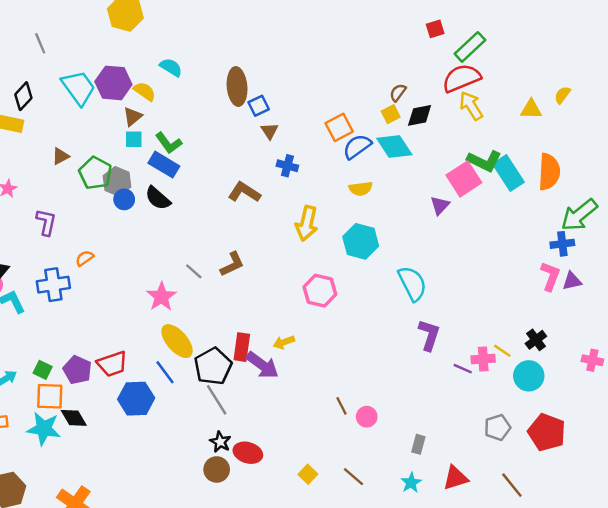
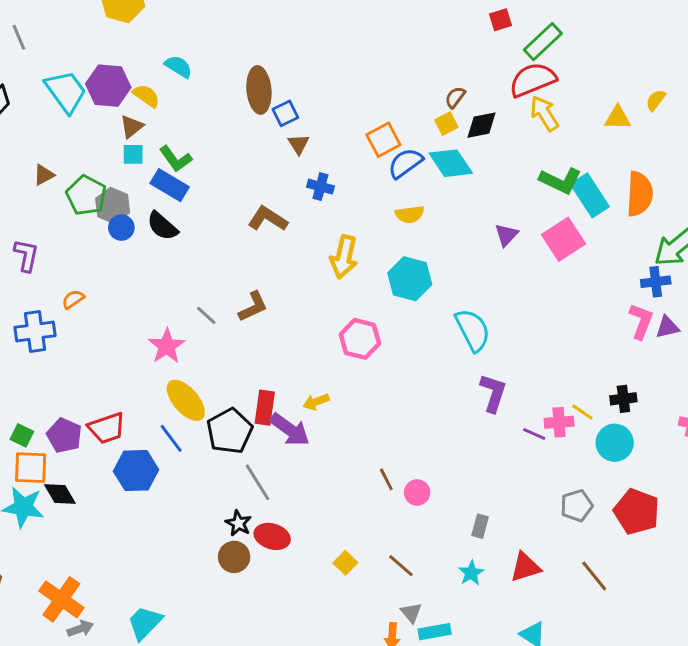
pink square: (464, 179) -> (563, 239), moved
black cross: (536, 340) -> (623, 399), turned 30
gray line: (217, 400) -> (258, 482), moved

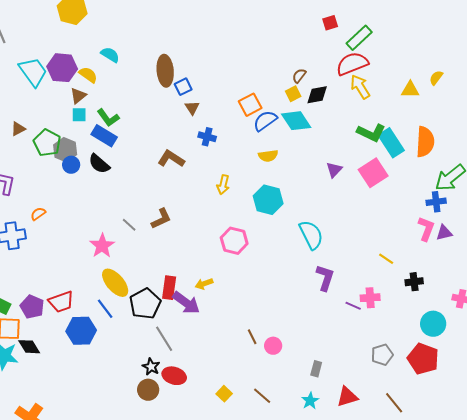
yellow arrow: (344, 257) -> (223, 185), size x0.7
yellow line: (582, 412) -> (386, 259), moved
cyan circle: (615, 443) -> (433, 324), moved

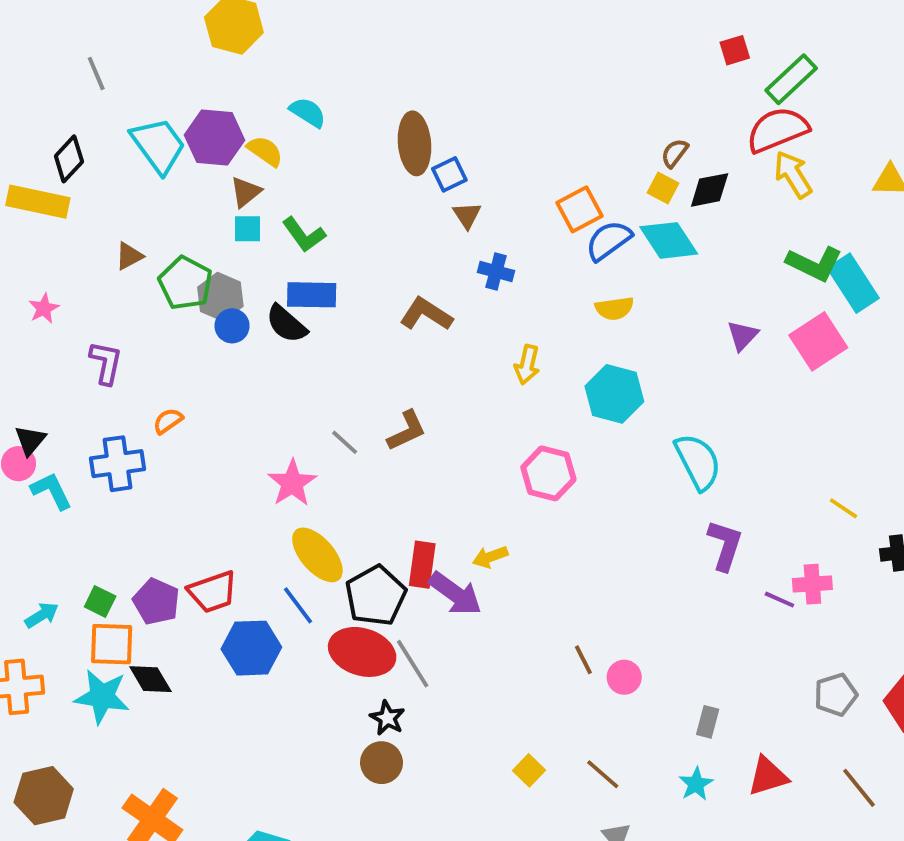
yellow square: (293, 94) -> (663, 188), turned -35
blue rectangle: (104, 136) -> (312, 295), moved, turned -30
red ellipse: (174, 376) -> (362, 652), moved, size x1.4

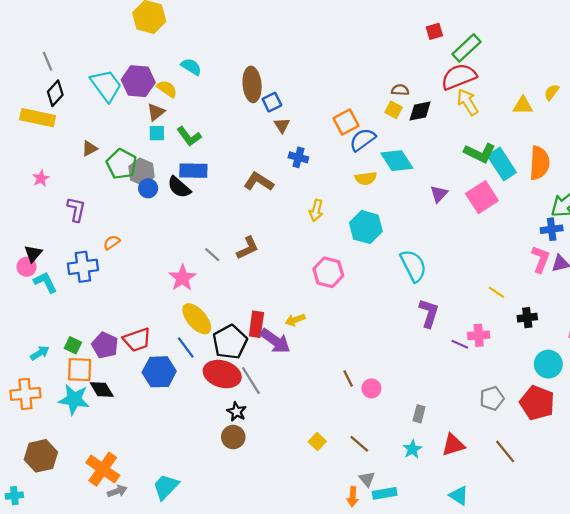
gray line: (96, 73) -> (48, 61), moved
brown semicircle: (675, 153) -> (400, 90), turned 56
cyan diamond: (669, 240) -> (397, 161), moved

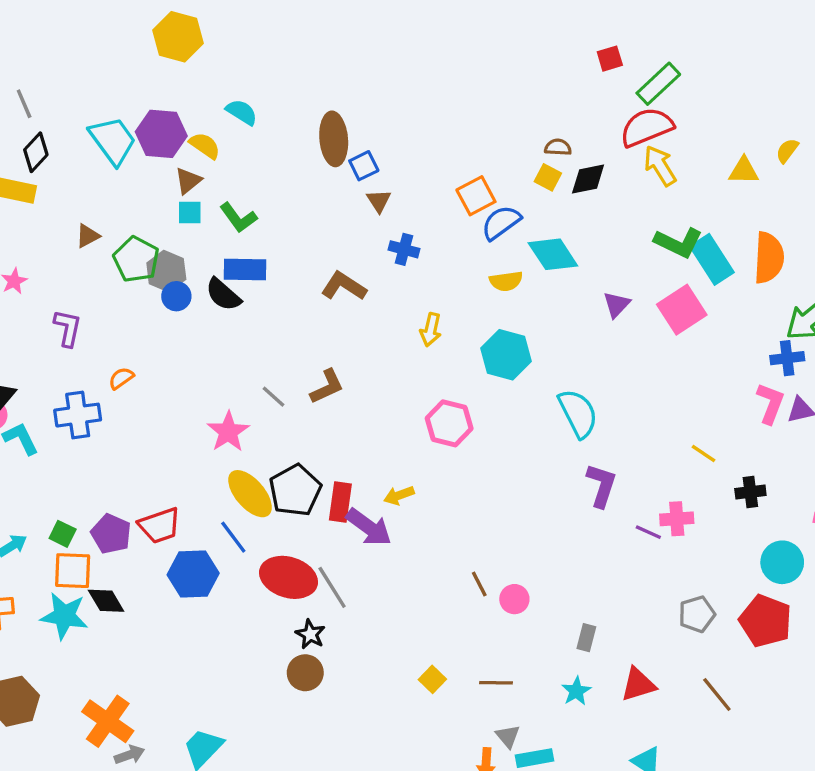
black pentagon: (230, 342) -> (295, 490), moved
brown line: (359, 444) -> (496, 683), turned -40

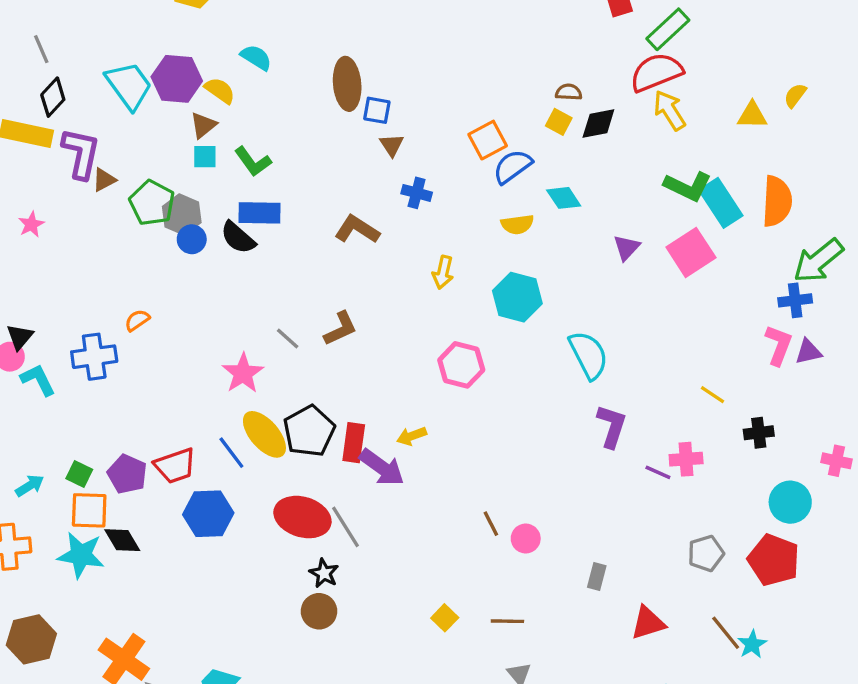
blue square: (364, 166) -> (377, 110), turned 36
cyan diamond: (553, 254) -> (564, 198), size x0.7
purple L-shape: (68, 328) -> (81, 153), moved, size x1.4
blue line: (233, 537) -> (231, 453), moved
cyan star: (576, 691) -> (752, 644), moved

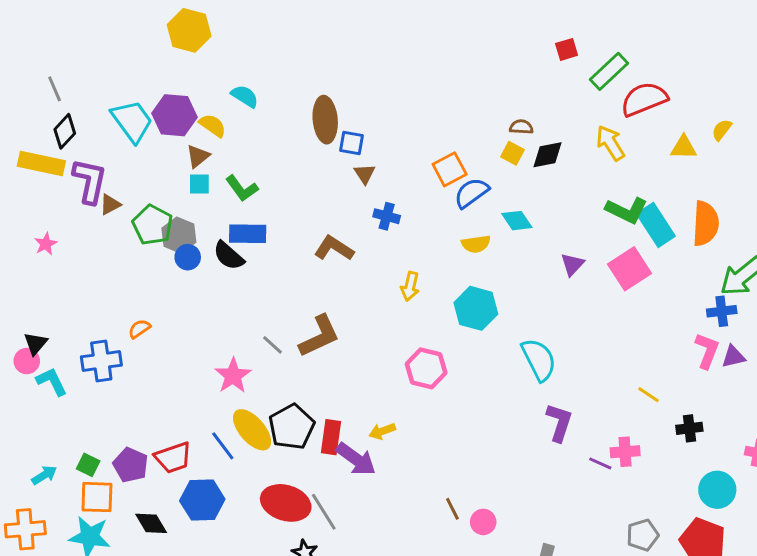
red semicircle: (656, 72) -> (644, 99), moved
brown L-shape: (340, 329) -> (319, 336), size x1.4
black diamond: (122, 540) -> (151, 523), moved

